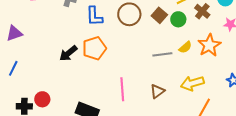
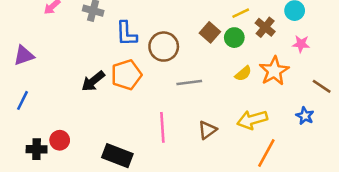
brown circle: (129, 14) -> (164, 47), moved
gray line: (162, 54) -> (189, 82), moved

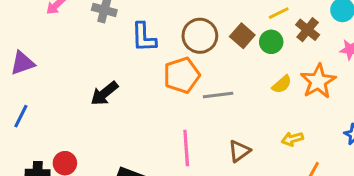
brown circle: (164, 47) -> (200, 36), moved
orange pentagon: (126, 75) -> (182, 75), moved
yellow arrow: (252, 120) -> (292, 139), size x0.6

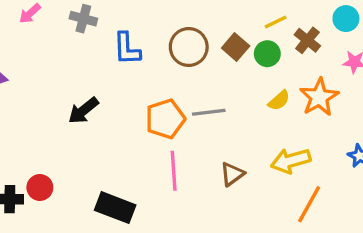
orange pentagon: (182, 75) -> (165, 119), moved
yellow arrow: (292, 139) -> (291, 161), size x1.6

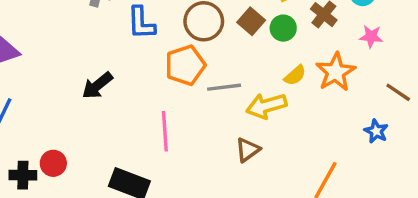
orange pentagon: (165, 119) -> (185, 65), moved
yellow arrow: (291, 161) -> (266, 106), moved
pink line: (174, 171) -> (165, 131), moved

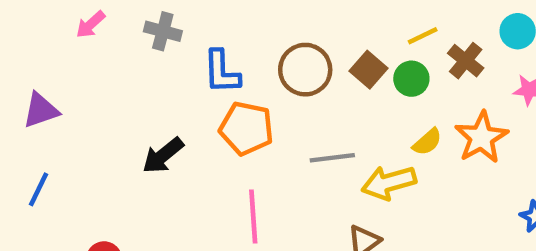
orange pentagon: (185, 65) -> (246, 128), moved, turned 30

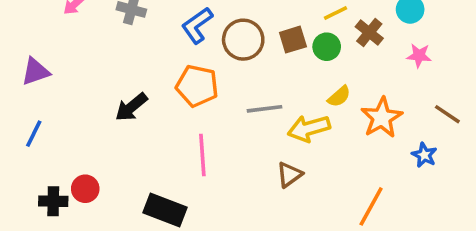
brown square: (368, 70) -> (293, 40), turned 32
blue L-shape: (222, 72) -> (197, 25), moved, turned 57
orange star: (481, 137) -> (382, 118), moved

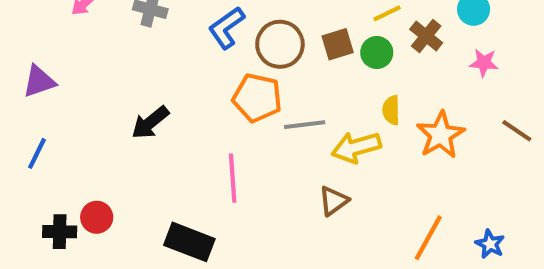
orange pentagon: (197, 86) -> (257, 98), moved
yellow semicircle: (339, 96) -> (391, 110), turned 130
blue star: (424, 155) -> (490, 244), moved

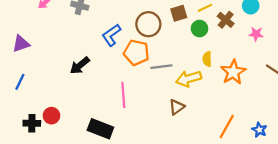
blue L-shape: (226, 28) -> (111, 35), moved
brown square: (338, 44) -> (179, 13), moved

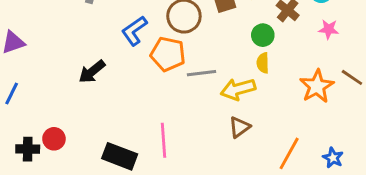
green circle: (200, 29) -> (263, 35), moved
orange star: (233, 72) -> (317, 86), moved
pink line: (123, 95) -> (164, 140), moved
brown triangle: (177, 107) -> (239, 127), moved

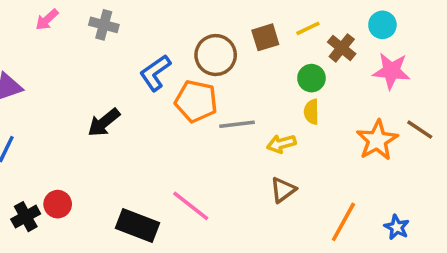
pink star: (329, 29) -> (391, 71), size x1.5
yellow arrow: (238, 89) -> (281, 144), size x0.7
pink line: (164, 140) -> (191, 206), turned -48
black cross: (28, 149) -> (26, 217), turned -30

